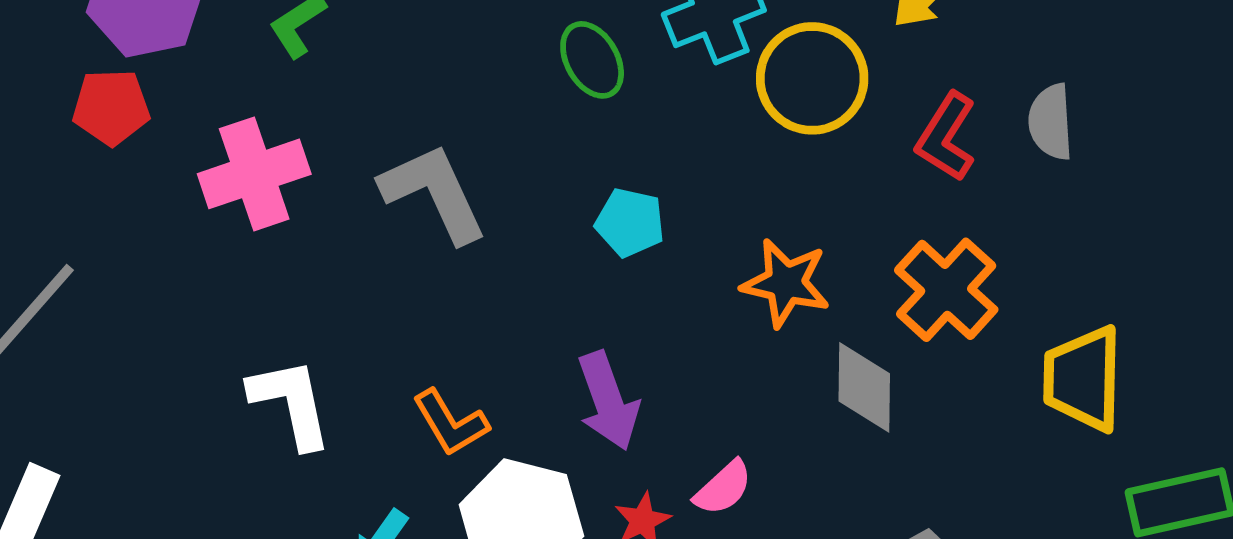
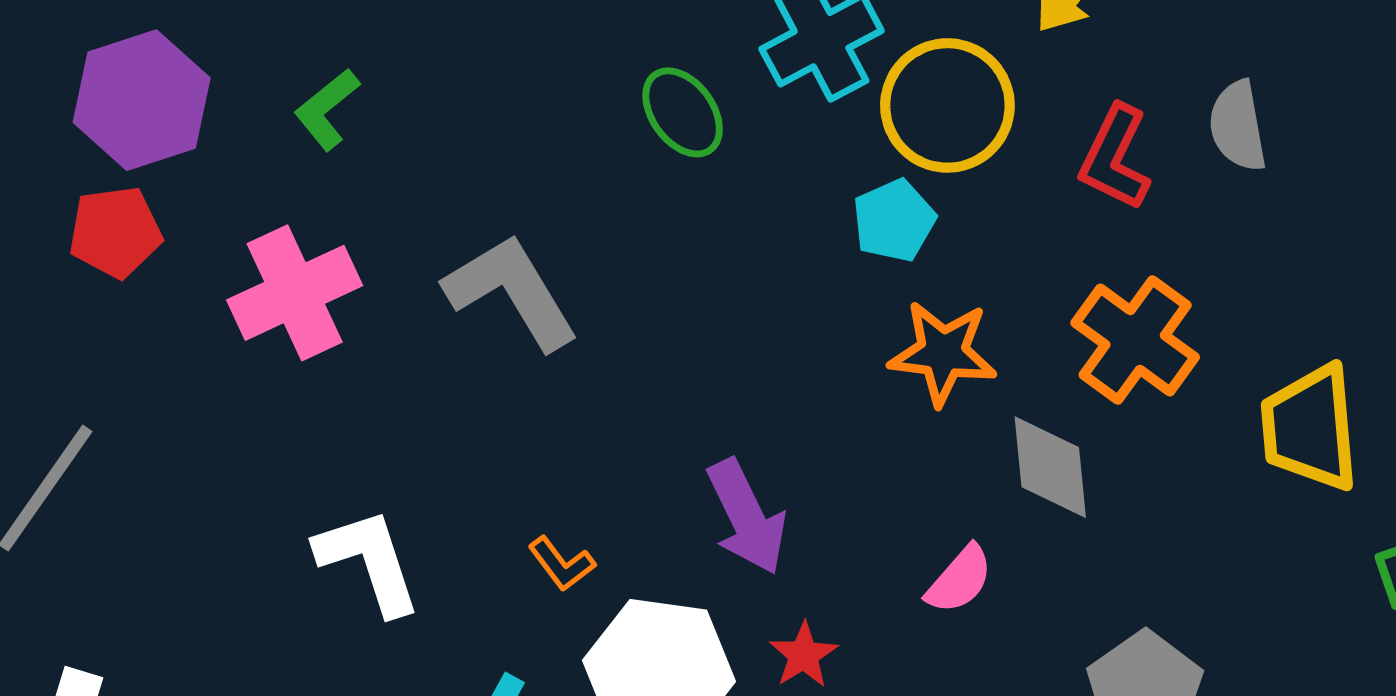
cyan pentagon: (630, 223) -> (894, 221), moved, turned -30
orange L-shape: (450, 423) -> (562, 564), size x0.7
pink semicircle: (723, 488) -> (960, 580), moved

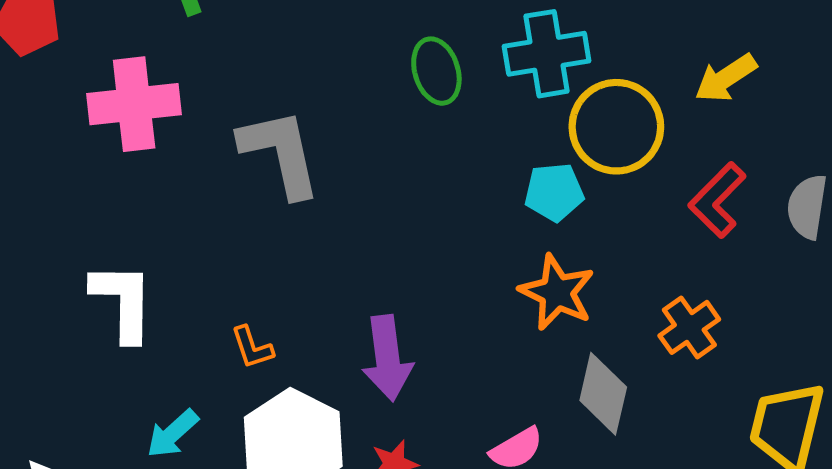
orange cross: (1135, 340) -> (689, 327), size x0.7

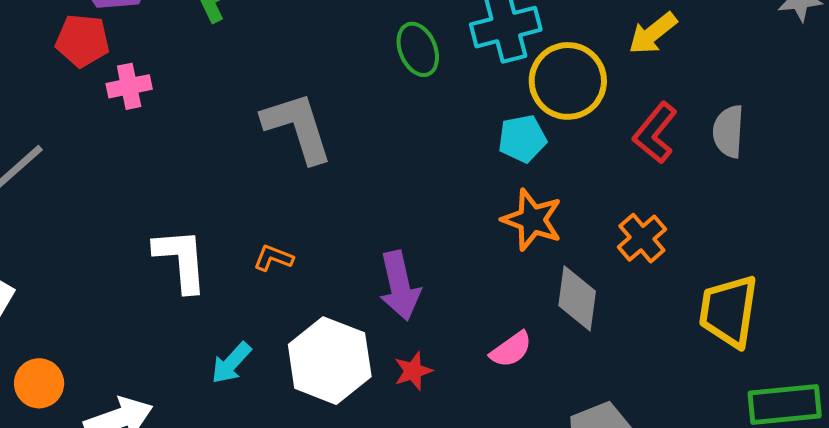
pink cross: (134, 104) -> (129, 86), moved, size x0.6
orange L-shape: (252, 347) -> (273, 258), moved, turned 135

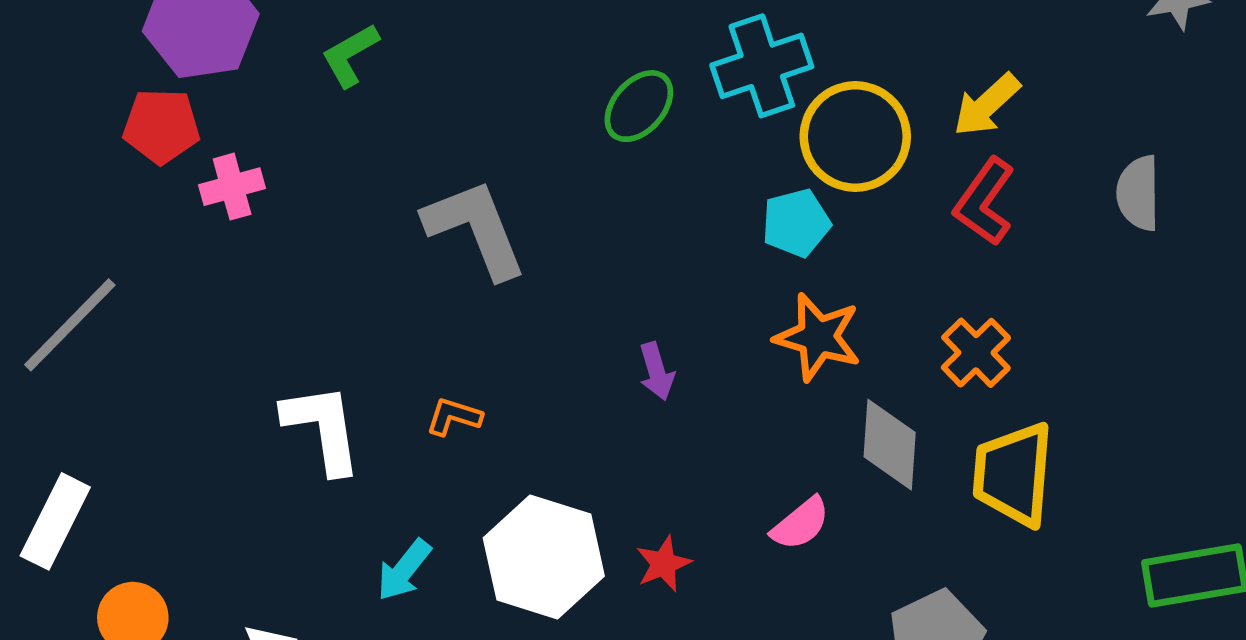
yellow arrow: (653, 33) -> (987, 105), moved
green ellipse: (418, 49) -> (639, 106), turned 68
gray semicircle: (728, 131) -> (1138, 193), moved
purple arrow: (400, 286) -> (657, 371), moved, size x0.6
yellow trapezoid: (729, 311) -> (1013, 474), moved

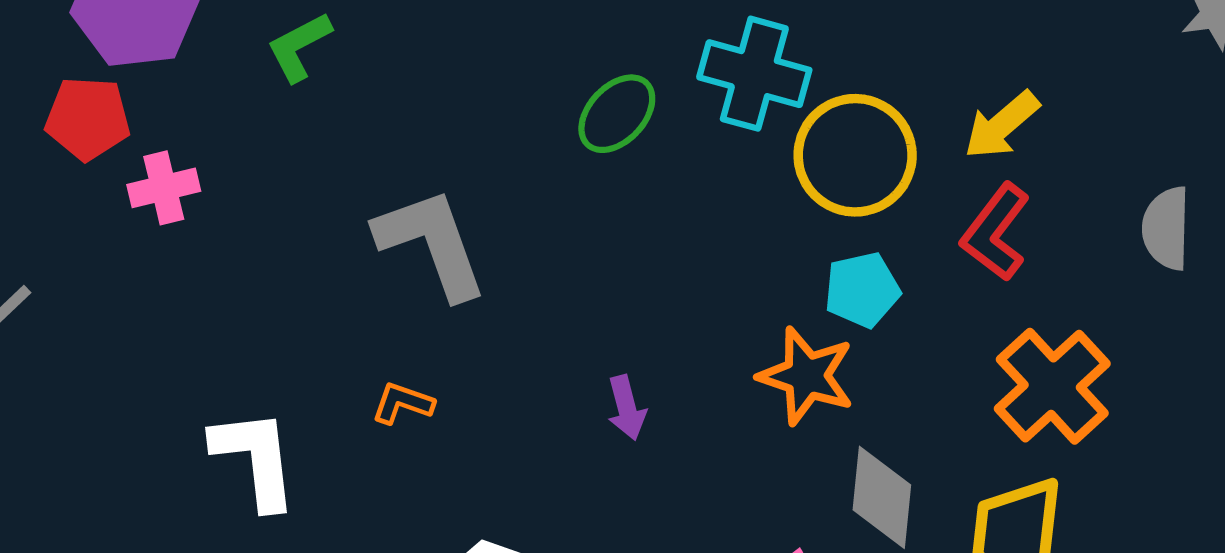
cyan cross: (762, 66) -> (754, 74), turned 32
cyan pentagon: (796, 223) -> (862, 290), moved
orange cross: (976, 353) -> (1052, 386), moved, size x1.5
orange L-shape: (454, 417) -> (403, 403), moved

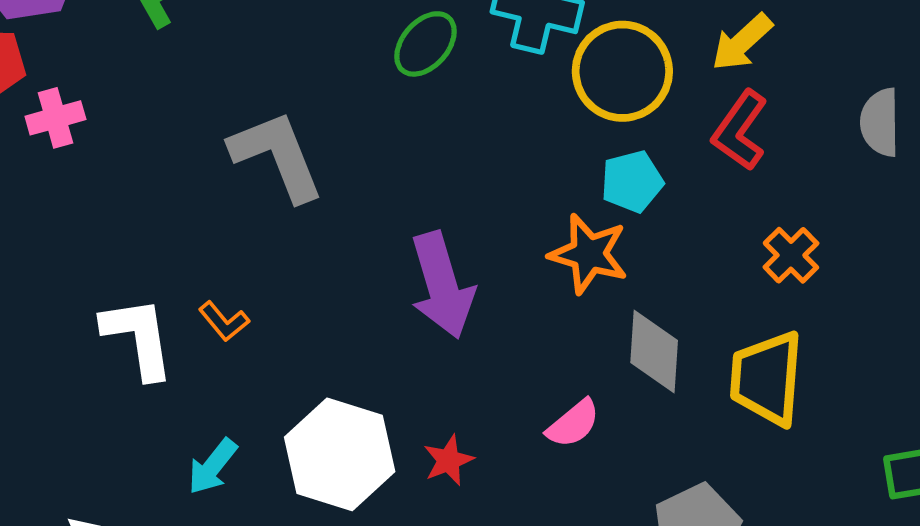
orange cross: (1052, 386) -> (791, 255), size x0.6
orange L-shape: (403, 403) -> (224, 321), moved, turned -147
purple arrow: (627, 408) -> (442, 285), size x2.0

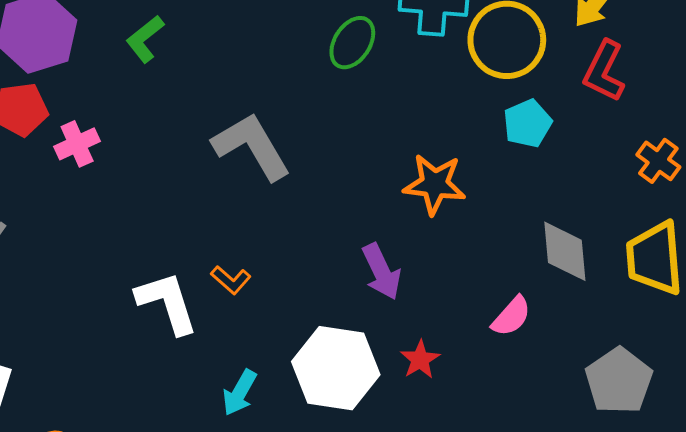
orange star: (589, 254) -> (435, 184), moved
purple arrow: (442, 285) -> (381, 272), moved, size x0.7

